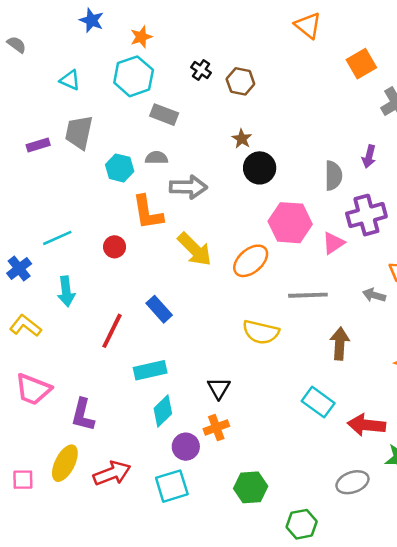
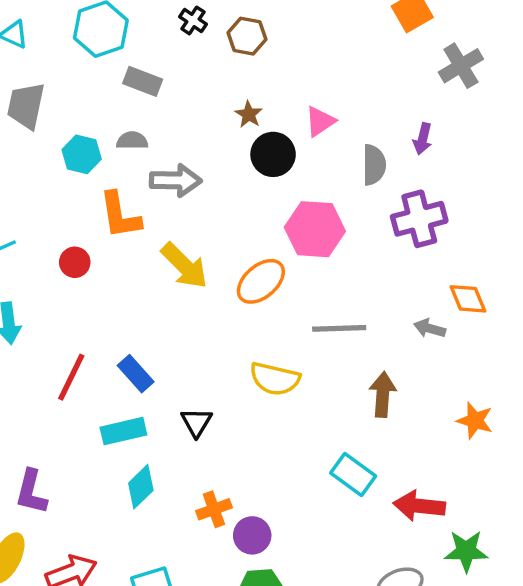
pink triangle: (333, 243) -> (320, 121), moved
blue rectangle: (159, 309) -> (136, 374), moved
black triangle: (219, 388) -> (197, 422), moved
purple circle: (186, 447) -> (252, 535), moved

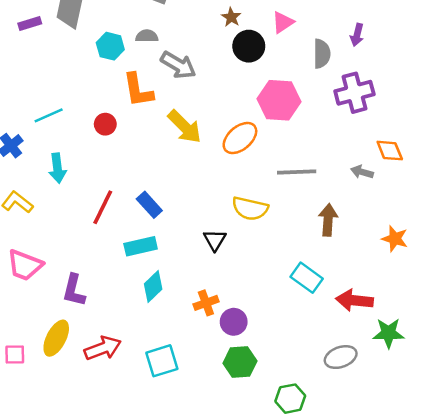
gray arrow: (176, 180) -> (178, 65), turned 30
black triangle: (197, 422) -> (215, 240), moved

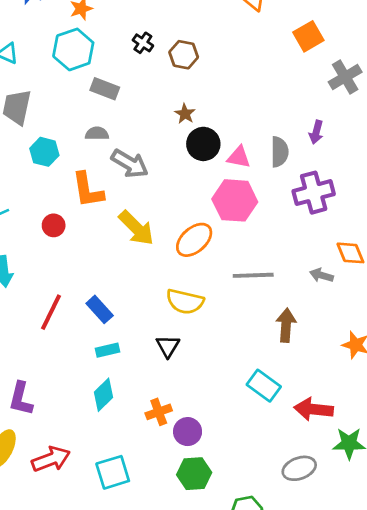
pink triangle: (283, 22) -> (239, 157), moved, turned 45
cyan hexagon: (110, 46) -> (44, 152), moved
yellow semicircle: (250, 209) -> (185, 302), moved
cyan rectangle: (141, 246) -> (107, 350), moved, size x0.7

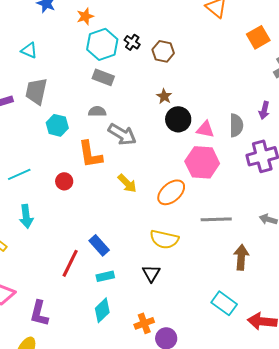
cyan hexagon: (73, 49) -> (102, 44), moved
yellow arrow: (136, 228) -> (127, 183), size x0.7
red line: (51, 312) -> (70, 263), moved

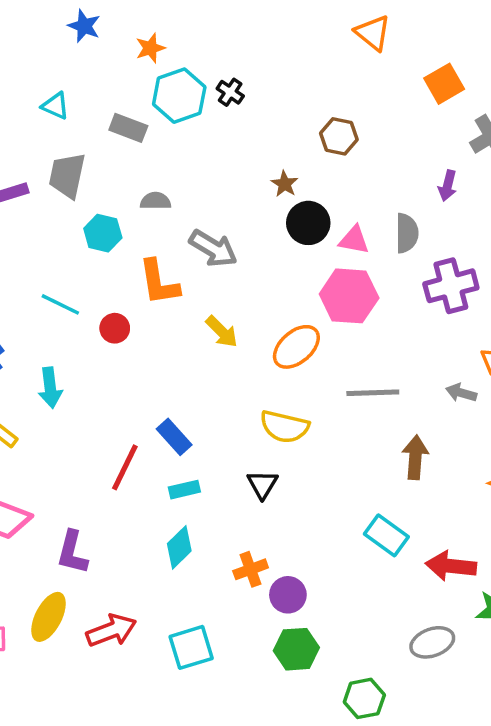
brown hexagon: (163, 51) -> (339, 136), moved
gray rectangle: (103, 77) -> (128, 128), moved
purple arrow: (264, 110) -> (448, 186), moved
gray semicircle: (97, 111) -> (155, 201), moved
cyan line: (19, 174) -> (60, 304), moved, turned 50

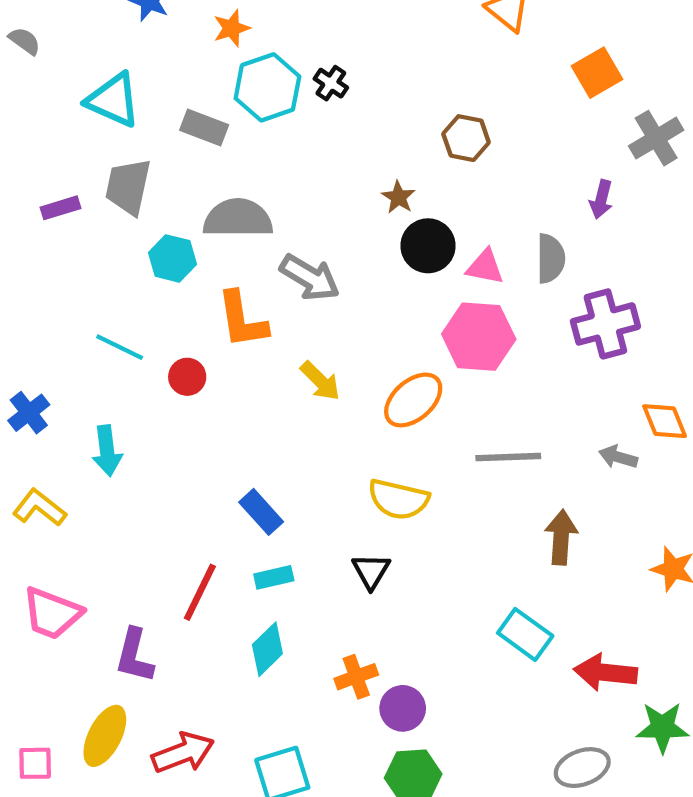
cyan triangle: (55, 106) -> (113, 100), size x1.6
gray semicircle: (155, 201) -> (238, 218), size x1.8
red line: (125, 467) -> (200, 592), moved

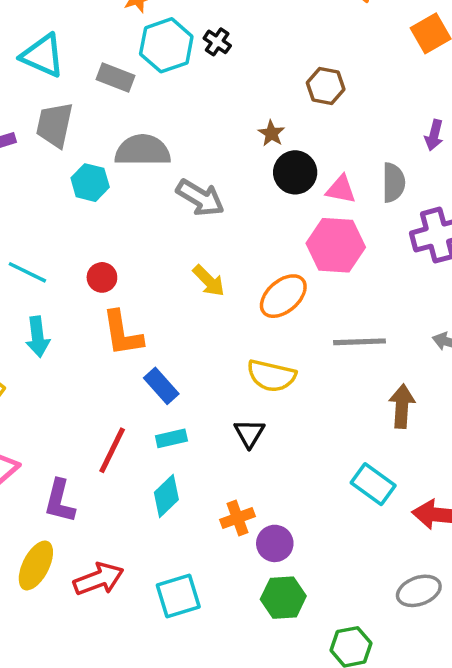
orange L-shape: (242, 320) -> (122, 333), moved
cyan line: (120, 347) -> (27, 272), moved

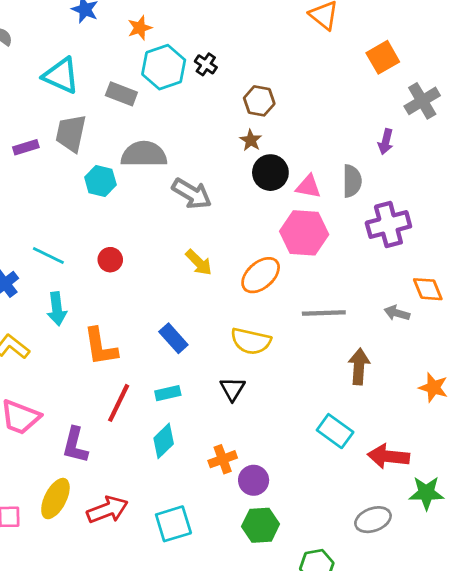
brown hexagon: (326, 86) -> (259, 101), moved
orange L-shape: (122, 333) -> (100, 347), moved
blue rectangle: (161, 386) -> (173, 338), moved

